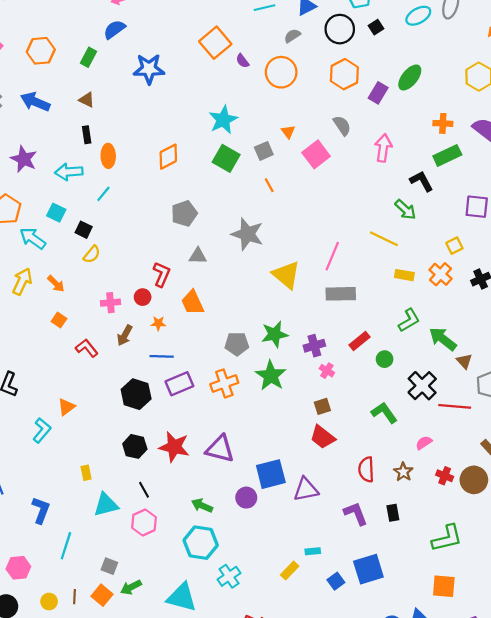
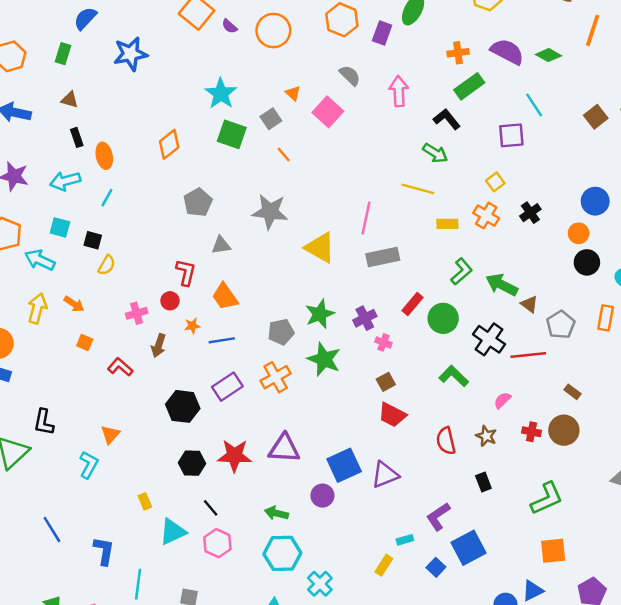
blue line: (162, 356) -> (222, 340), moved
green circle: (385, 359) -> (443, 318), size x1.6
purple L-shape: (356, 514) -> (438, 516), moved, turned -92

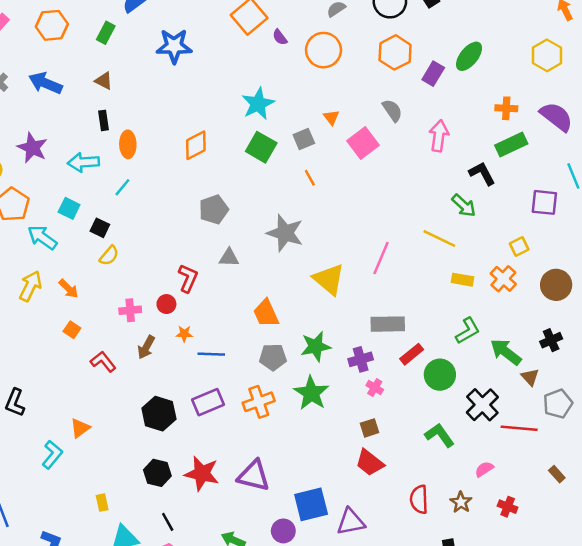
black cross: (530, 213) -> (551, 340), moved
gray rectangle: (383, 257) -> (388, 324), moved
orange trapezoid: (225, 297) -> (266, 313), moved
brown circle: (564, 430) -> (556, 285), moved

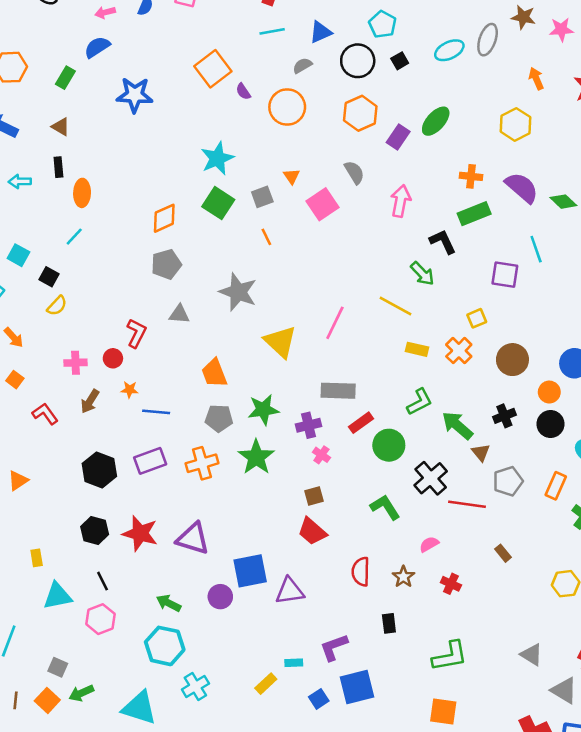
orange diamond: (196, 145) -> (164, 218), moved
cyan arrow: (83, 162) -> (20, 182), moved, size x0.7

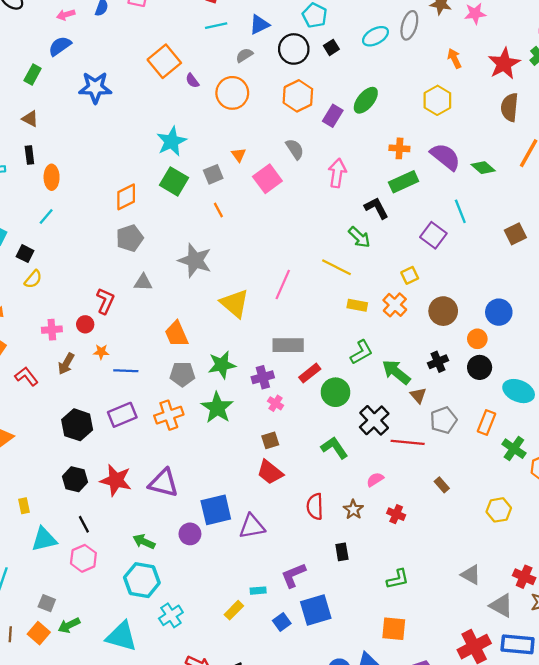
purple square: (505, 275) -> (433, 235), turned 30
green L-shape: (450, 656) -> (398, 579), size x0.7

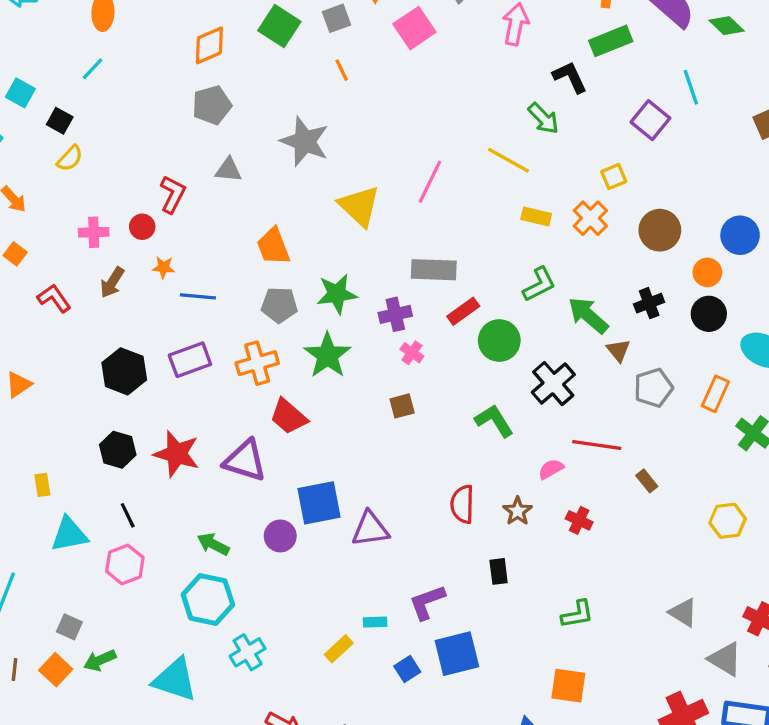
red line: (408, 442) -> (597, 445), moved
red trapezoid: (270, 472) -> (288, 417), moved

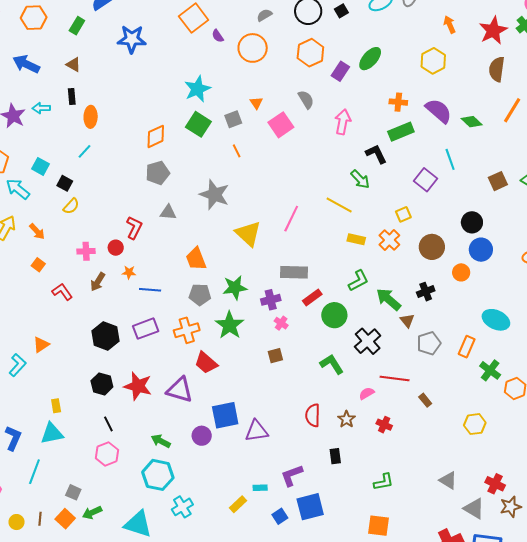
black circle: (709, 314) -> (472, 222), moved
cyan triangle: (69, 534) -> (52, 433), moved

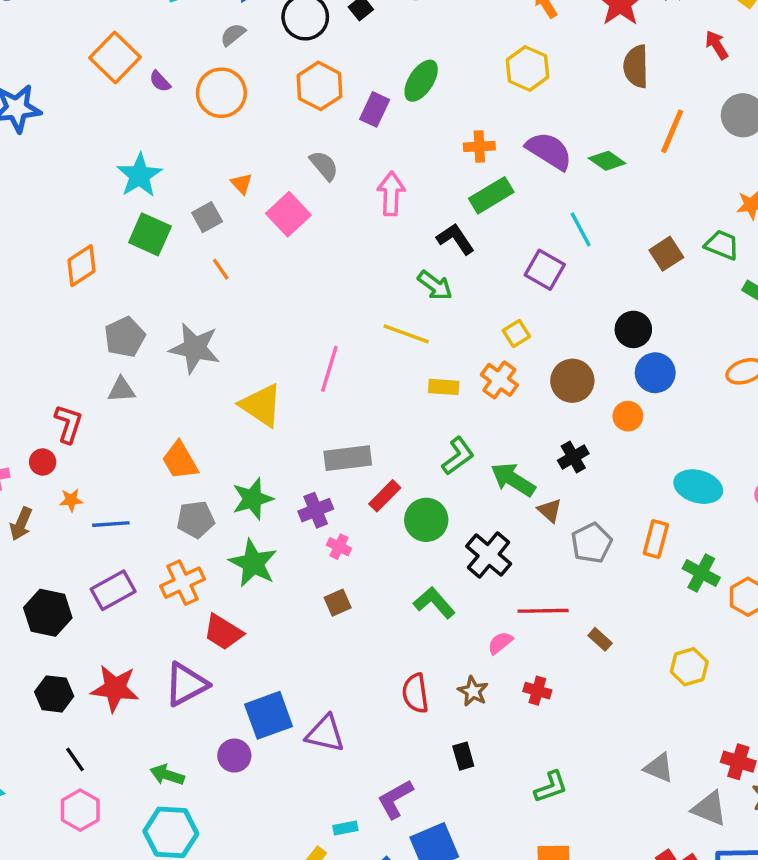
gray pentagon: (158, 173) -> (125, 337), moved
purple triangle: (180, 390) -> (186, 684), turned -36
purple triangle: (257, 431) -> (325, 734), turned 30

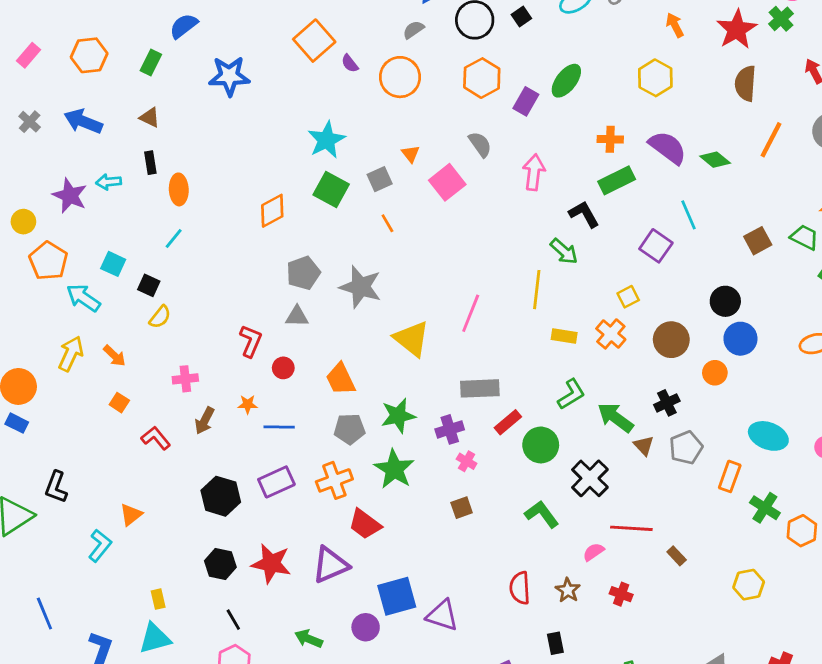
yellow line: (406, 334) -> (537, 290), turned 72
red circle: (43, 462) -> (283, 368), moved
gray pentagon: (592, 543) -> (686, 448), moved

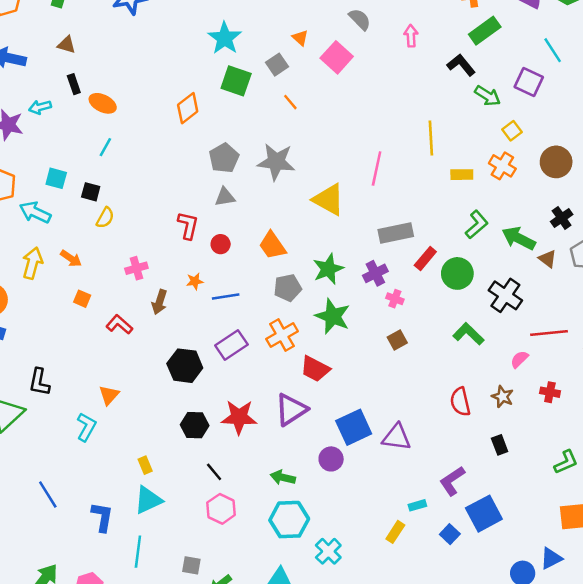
pink arrow: (534, 172) -> (411, 36), size x0.7
orange ellipse: (179, 189) -> (103, 103), turned -52
green arrow: (564, 251) -> (488, 96), moved

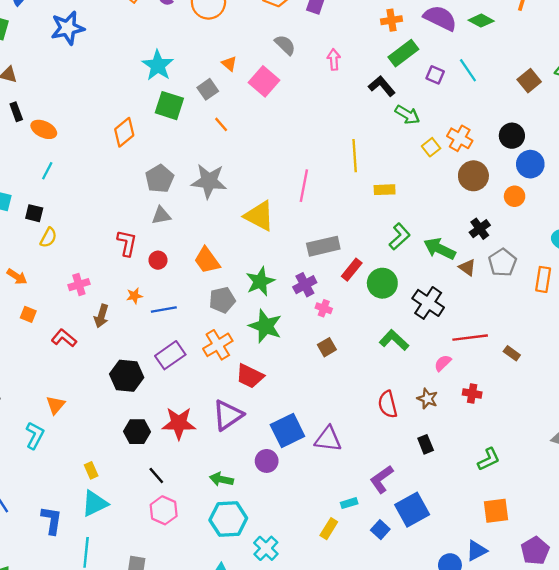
purple square: (529, 82) -> (435, 75), moved, size x0.7
orange cross: (502, 166) -> (460, 138), moved

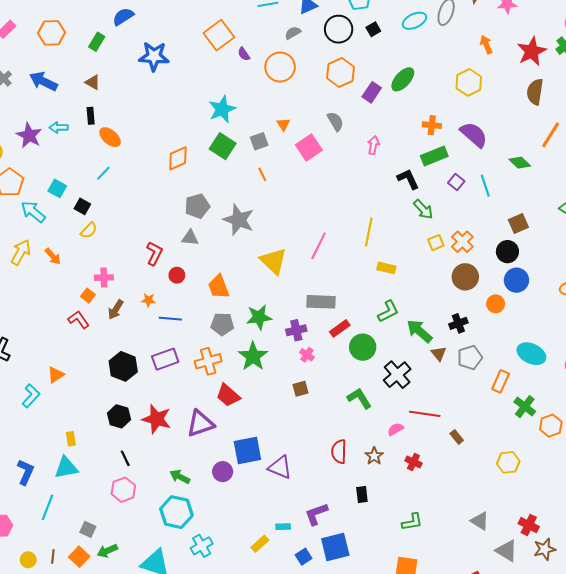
green diamond: (481, 21) -> (520, 163), moved
brown square: (529, 81) -> (518, 224), moved
orange square: (28, 314) -> (88, 296), moved

